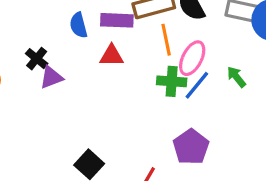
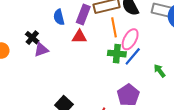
purple rectangle: (117, 20) -> (83, 15), turned -72
green arrow: (236, 77) -> (160, 71), moved

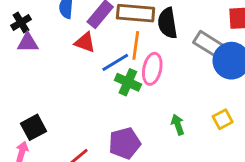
pink ellipse: (130, 39) -> (152, 69), turned -35
blue line: (133, 56) -> (115, 62), moved

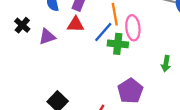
purple triangle: (28, 43) -> (47, 37), moved
green arrow: (178, 125) -> (166, 64), turned -133

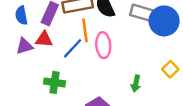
purple triangle: (47, 37) -> (24, 46), moved
green cross: (118, 44) -> (55, 82), moved

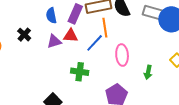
pink ellipse: (103, 45) -> (122, 55), moved

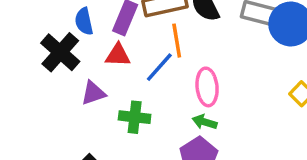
black cross: (24, 35) -> (60, 52), moved, size x1.6
purple triangle: (54, 41) -> (93, 93), moved
green arrow: (148, 72) -> (205, 122), moved, turned 96

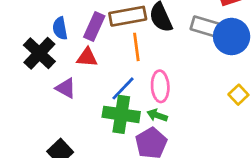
blue line: (159, 67) -> (123, 88), moved
purple triangle: (93, 93) -> (66, 88), turned 45
green cross: (135, 117) -> (121, 114), moved, size x1.4

